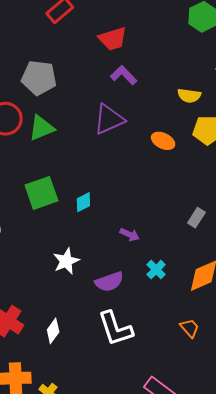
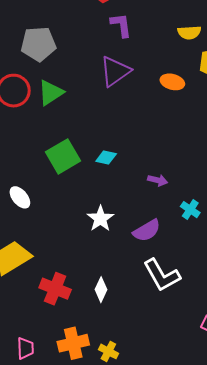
purple L-shape: (124, 75) -> (121, 25), turned 48
cyan diamond: (83, 202) -> (106, 157), turned 50

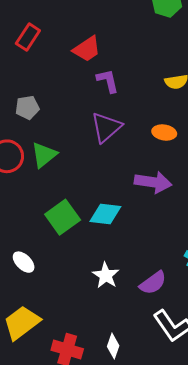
gray pentagon: (38, 44) -> (27, 108), size x0.7
cyan diamond: (106, 157) -> (105, 214), size x1.5
purple arrow: (158, 180) -> (153, 182), moved, size x1.8

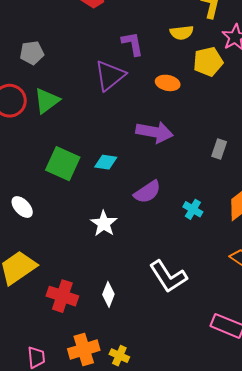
purple L-shape: (108, 81) -> (132, 44), moved
cyan diamond: (105, 214) -> (106, 162), size x0.7
green square: (63, 217) -> (63, 164), turned -32
purple semicircle: (153, 283) -> (147, 192), moved

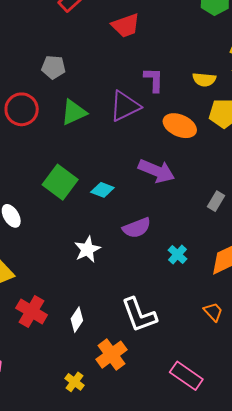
orange ellipse: (168, 83) -> (180, 126), size x1.4
green triangle: (47, 101) -> (74, 112), moved
orange cross: (84, 350) -> (111, 355), moved, turned -32

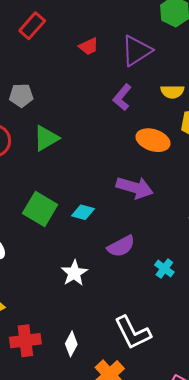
red trapezoid: (126, 26) -> (89, 46), size x0.7
purple L-shape: (154, 80) -> (122, 97), turned -136
purple triangle: (125, 106) -> (137, 51), moved
red cross: (32, 311) -> (25, 341), turned -32

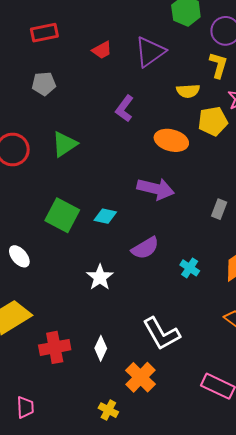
red rectangle: (32, 26) -> (44, 33), turned 40
gray pentagon: (21, 95) -> (44, 84), moved
purple L-shape: (122, 97) -> (124, 109), moved

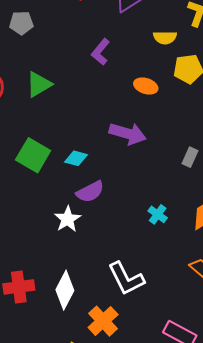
orange ellipse: (171, 140) -> (146, 86), size x0.7
purple semicircle: (145, 248) -> (90, 192), moved
white diamond: (101, 348) -> (65, 290), size x1.5

